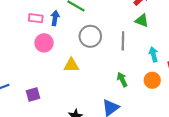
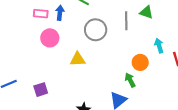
gray line: (123, 41) -> (126, 21), moved
green arrow: (122, 80) -> (130, 80), moved
orange circle: (152, 80) -> (140, 62), moved

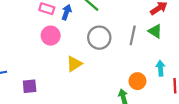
yellow triangle: (78, 59) -> (74, 64), turned -42

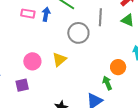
gray line: (133, 35) -> (100, 17), moved
pink circle: (51, 36) -> (32, 61), moved

